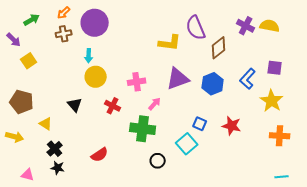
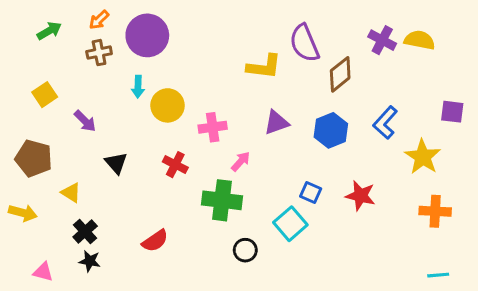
purple arrow: (14, 40) -> (85, 121), moved
purple square: (275, 68) -> (452, 112), moved
yellow circle: (96, 77) -> (168, 105), moved
purple triangle: (178, 79) -> (276, 123), size x0.7

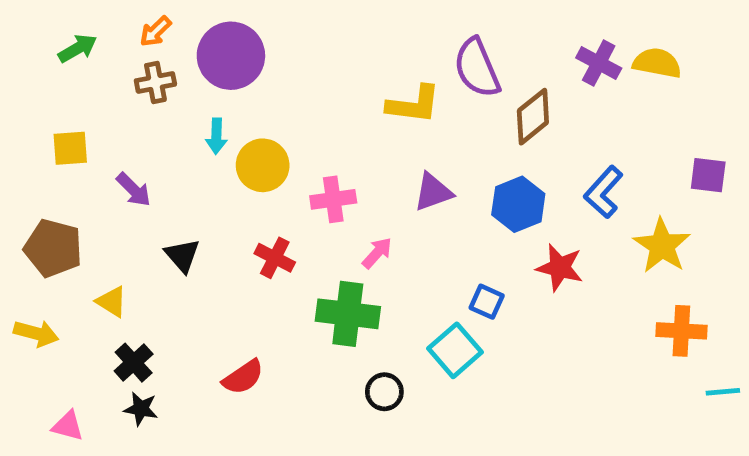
yellow square: (45, 95) -> (70, 148), turned 30
red star: (360, 196) -> (560, 268), moved
cyan line: (438, 275) -> (723, 392), moved

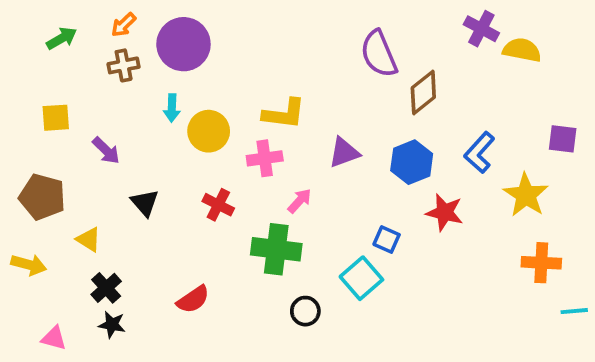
purple cross: (599, 63) -> (481, 29), moved
yellow L-shape: (414, 104) -> (284, 114), moved

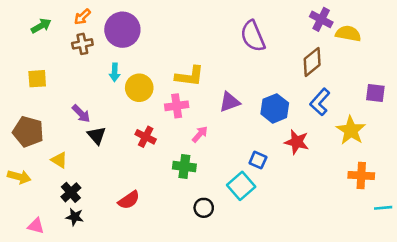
brown diamond: (423, 93) -> (312, 62), moved
purple arrow: (106, 151) -> (81, 114), moved
green cross: (276, 249) -> (184, 166), size x0.7

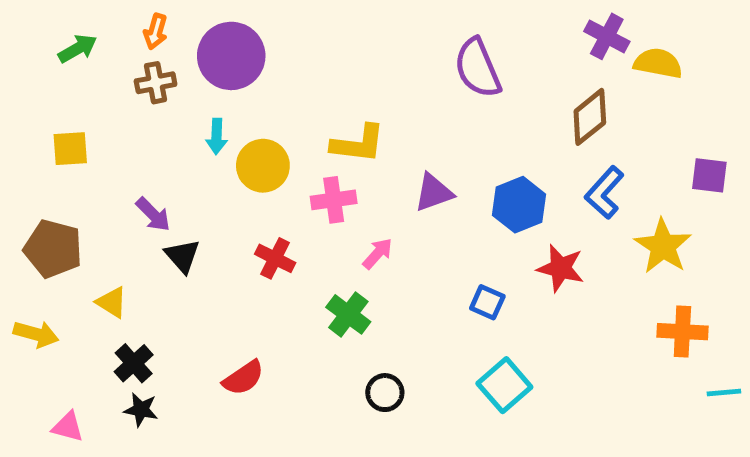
orange arrow: (82, 17) -> (156, 32), turned -30
green cross: (184, 166) -> (348, 314), turned 30
cyan square: (241, 186) -> (504, 385), moved

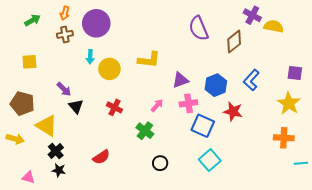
brown diamond: (590, 117) -> (234, 42), moved
pink cross: (334, 200) -> (188, 103), moved
yellow star: (663, 246) -> (289, 103), moved
yellow triangle: (112, 302) -> (47, 126), size x1.6
blue square: (487, 302) -> (203, 126), size x1.6

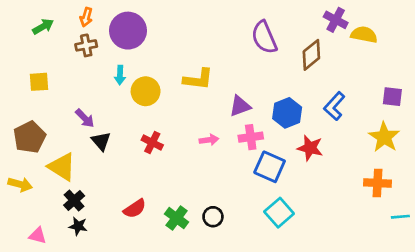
brown pentagon: (22, 103) -> (30, 137), turned 30
pink arrow: (157, 105) -> (209, 140), turned 40
green cross: (145, 131) -> (177, 218), moved

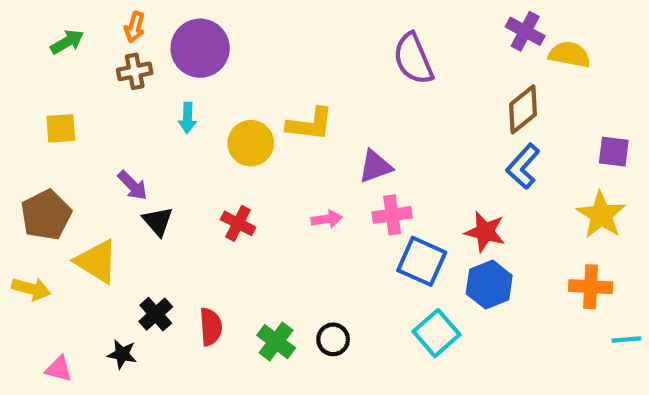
brown diamond: (311, 55) -> (523, 109), moved
yellow circle: (146, 91) -> (251, 143), moved
blue hexagon: (287, 113) -> (489, 285), moved
black cross: (74, 201) -> (156, 314), moved
red semicircle: (135, 209) -> (211, 327), turned -60

